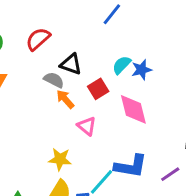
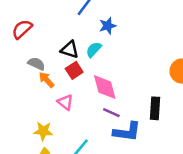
black triangle: (71, 64) -> (70, 50), moved
blue star: (142, 70) -> (108, 26), moved
blue L-shape: (131, 166) -> (127, 132), moved
purple line: (170, 174) -> (111, 113), moved, turned 60

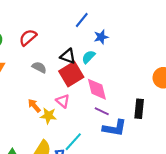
red square: (74, 70) -> (71, 74), size x1.6
orange arrow: (47, 80) -> (34, 106), moved
yellow star: (43, 131) -> (48, 116), moved

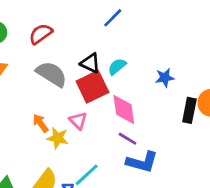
blue star: (101, 37) -> (165, 78), moved
gray semicircle: (39, 67) -> (52, 74), size x1.6
black rectangle: (139, 109) -> (189, 110), moved

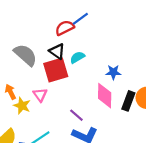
red semicircle: (41, 34) -> (65, 28), moved
pink diamond: (124, 110) -> (105, 96), moved

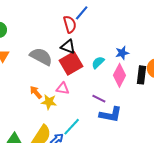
red semicircle: (65, 28) -> (70, 24), turned 114
cyan semicircle: (77, 57) -> (98, 63), moved
pink triangle: (40, 95) -> (63, 88), turned -32
pink diamond: (105, 96) -> (119, 75), turned 40

